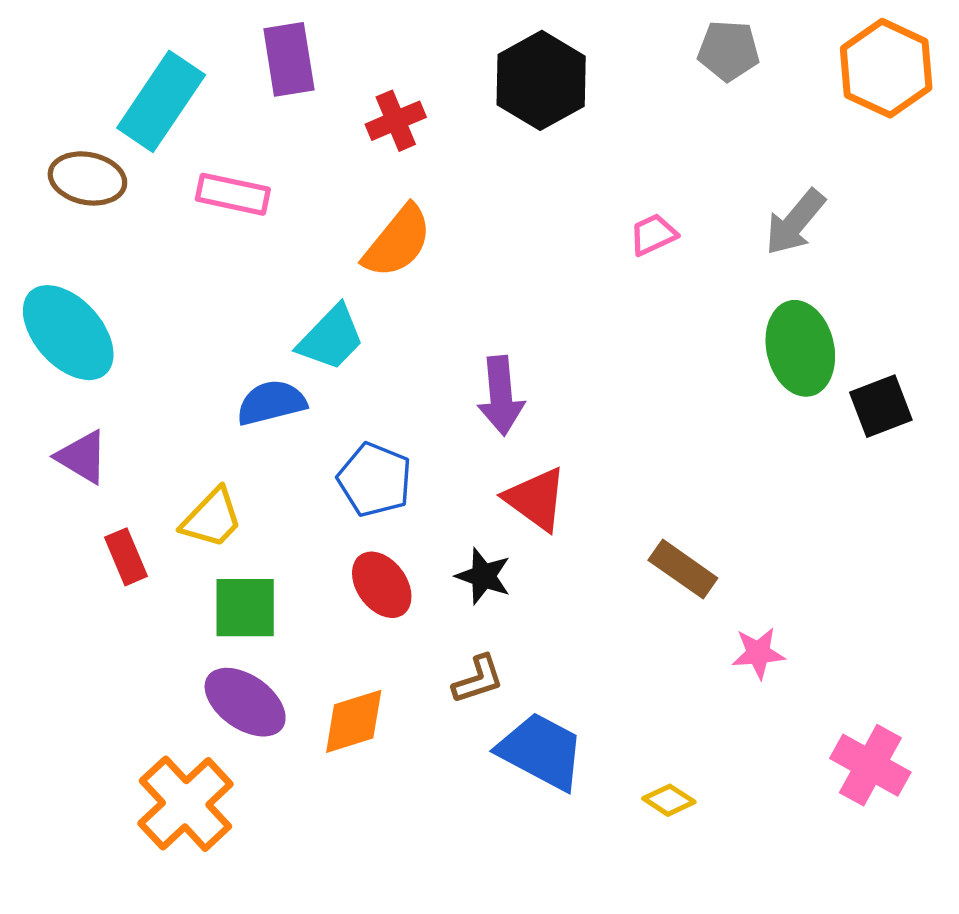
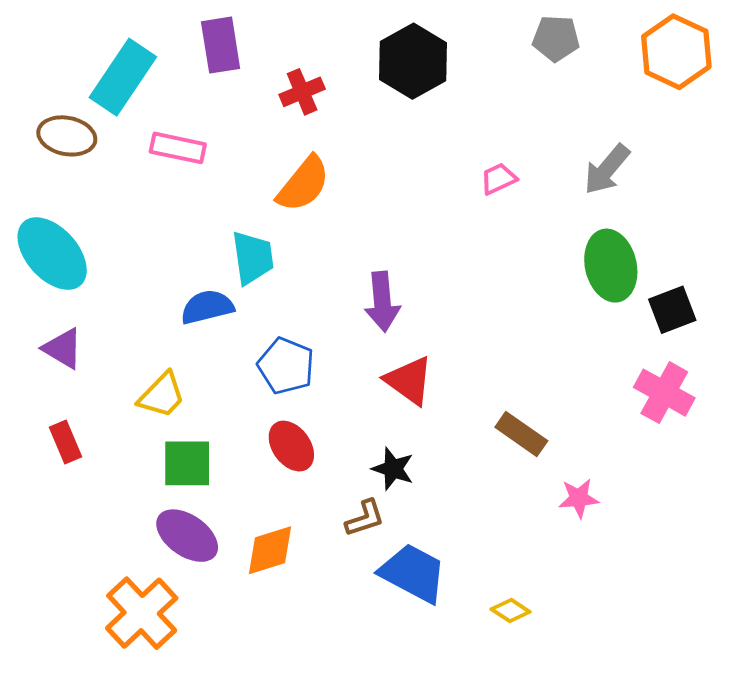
cyan trapezoid: (331, 338) -> (253, 258), turned -52
red rectangle: (126, 557) -> (65, 442), moved
black star: (483, 576) -> (393, 469), moved
pink cross: (870, 765) -> (664, 393), moved

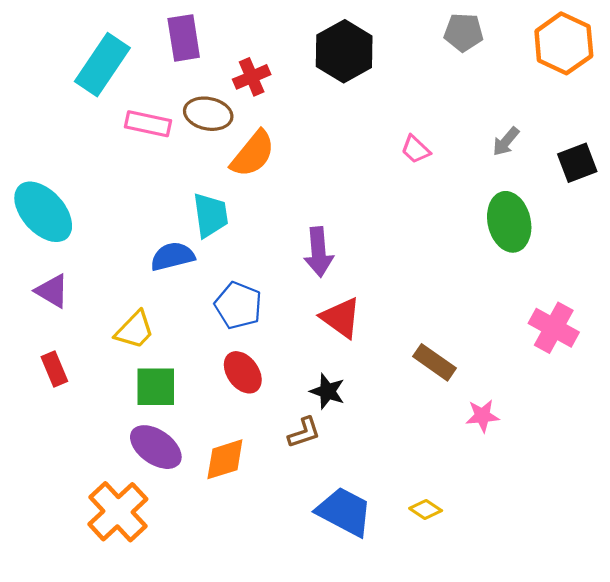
brown ellipse: (67, 136) -> (208, 114), moved
gray arrow: (607, 169) -> (506, 142), size x0.7
pink trapezoid: (499, 179) -> (416, 149), turned -112
black square: (672, 310) -> (577, 163), moved
blue trapezoid: (413, 573) -> (344, 512), moved

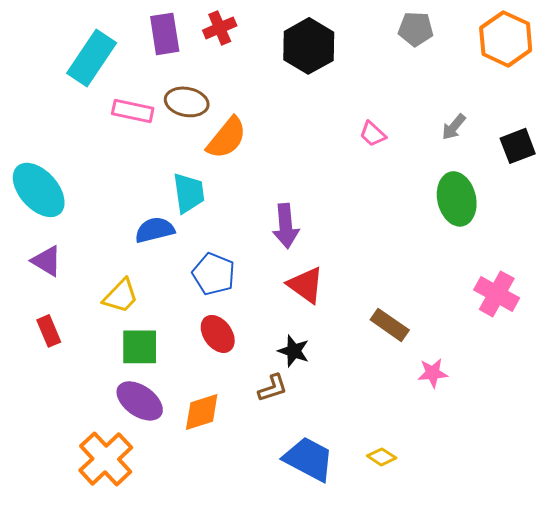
red cross: (252, 77) -> (220, 28), moved

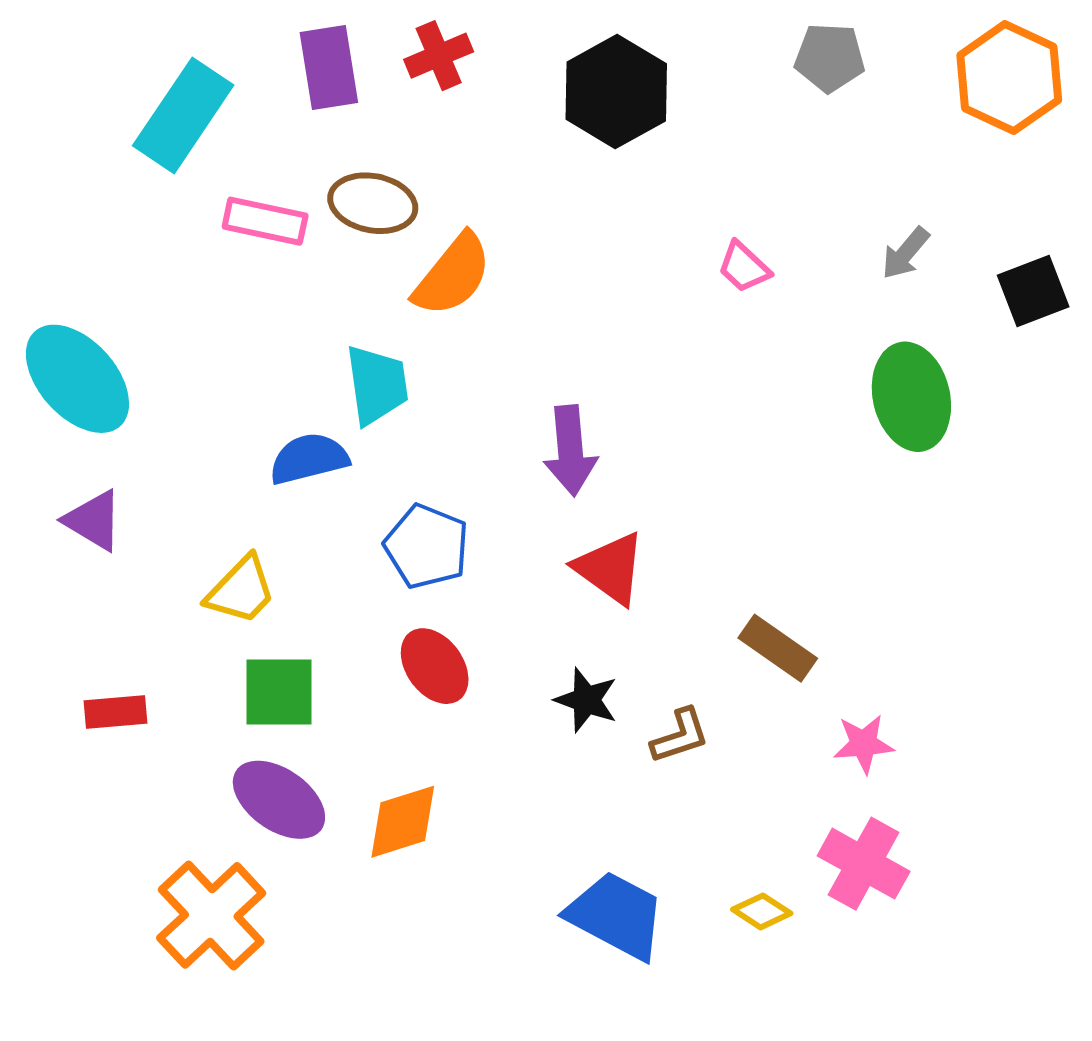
pink cross: (497, 294) -> (864, 864), moved
red rectangle: (49, 331) -> (115, 712), moved, turned -72
brown L-shape: (273, 388) -> (680, 736), moved

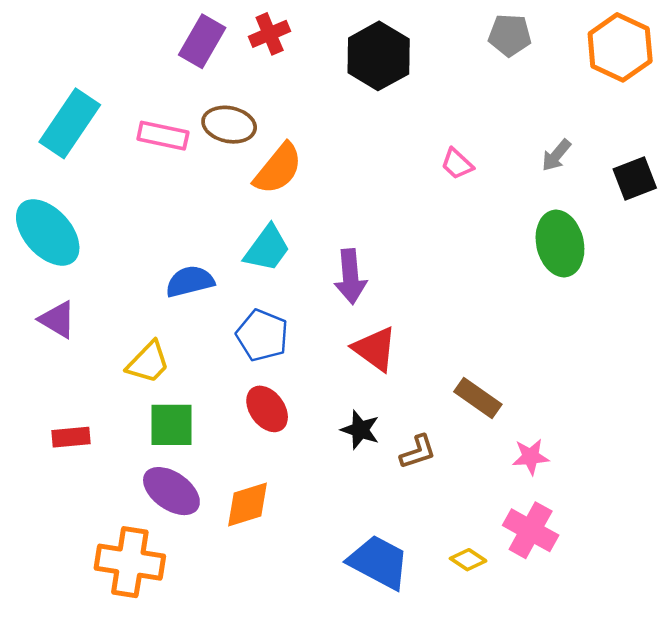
purple rectangle: (329, 68) -> (202, 41), turned 39
cyan rectangle: (183, 115) -> (70, 123), moved
cyan trapezoid: (377, 385) -> (267, 248), moved, turned 44
orange cross: (211, 915) -> (130, 562), turned -38

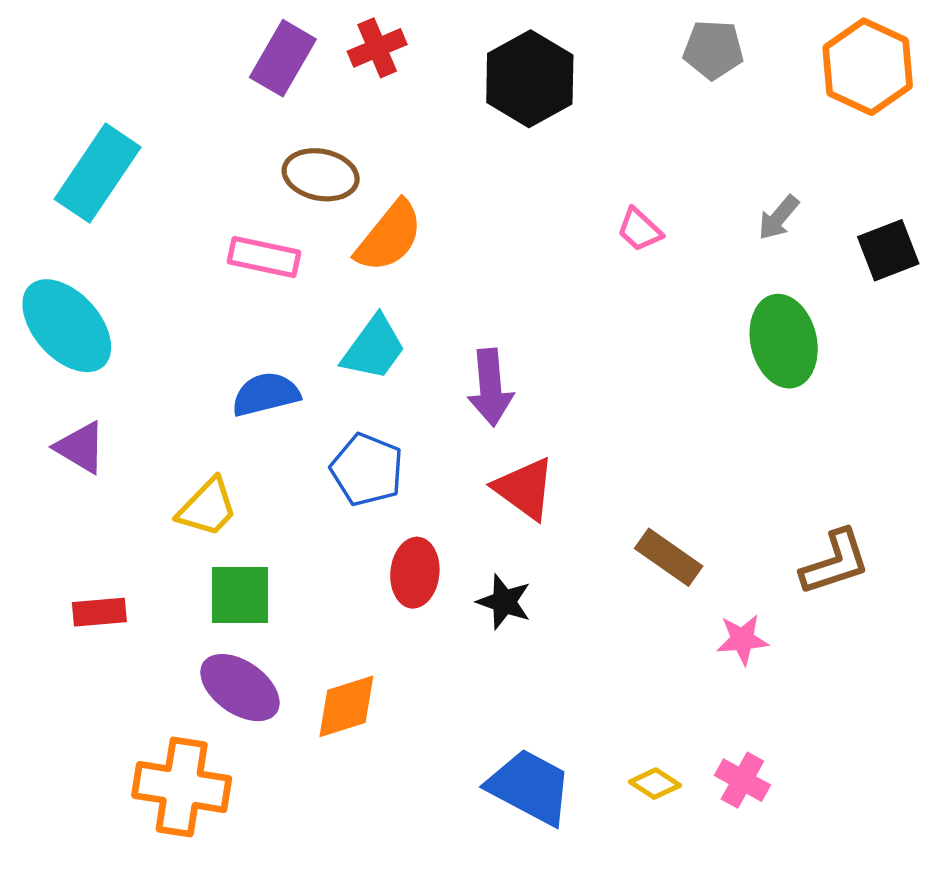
pink rectangle: (163, 136) -> (264, 257), moved
red ellipse: (267, 409) -> (415, 573), moved, turned 42
brown L-shape: (418, 452) -> (835, 562), moved, size x1.4
pink cross: (531, 530) -> (742, 780), moved, size x0.7

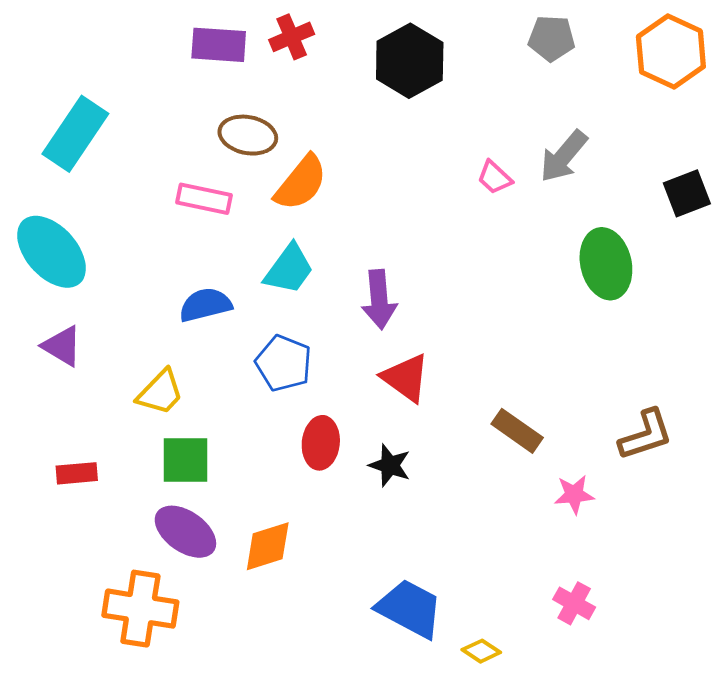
purple rectangle: (283, 58) -> (219, 45), turned 64
gray arrow: (778, 218) -> (564, 156), moved, size x1.5
yellow diamond: (655, 784) -> (481, 651), moved

